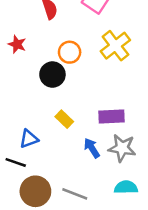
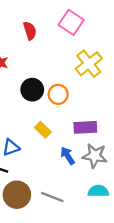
orange circle: (70, 52) -> (58, 94), moved

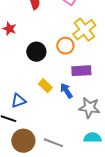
orange circle: (58, 94) -> (65, 46), moved
purple rectangle: (85, 127) -> (81, 71), moved
blue arrow: (68, 156) -> (66, 91), moved

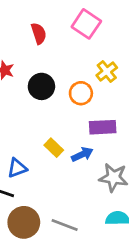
yellow cross: (84, 30) -> (107, 71), size x0.7
black circle: (36, 52) -> (41, 86), moved
blue arrow: (66, 91) -> (82, 154), turned 98

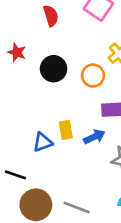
yellow rectangle: (54, 148) -> (66, 130), turned 36
blue triangle: (17, 168) -> (43, 142), moved

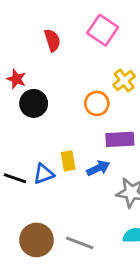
black circle: (54, 69) -> (34, 103), moved
black line: (15, 175) -> (15, 178), moved

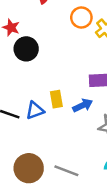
orange circle: (97, 103) -> (81, 17), moved

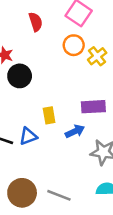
yellow rectangle: (56, 99) -> (49, 115), moved

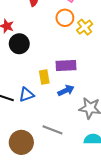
purple rectangle: (93, 107) -> (66, 66), moved
gray line: (59, 195) -> (52, 130), moved

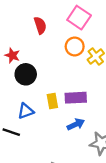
yellow rectangle: (44, 77) -> (52, 101), moved
blue triangle: (27, 95) -> (26, 111), moved

